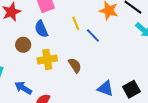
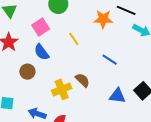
blue line: (93, 35) -> (110, 60), moved
yellow cross: (47, 59) -> (62, 89), moved

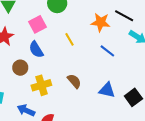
blue line: (110, 60) -> (107, 51), moved
yellow cross: (62, 89) -> (41, 85), moved
blue triangle: (117, 96) -> (107, 90), moved

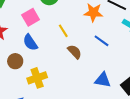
brown semicircle: (74, 81) -> (75, 52), moved

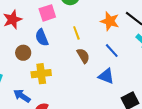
blue triangle: (103, 80) -> (106, 76), moved

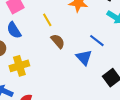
blue line: (112, 51) -> (97, 41), moved
blue triangle: (106, 76) -> (84, 57), turned 36

